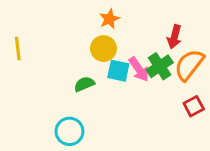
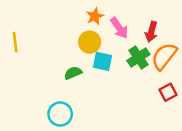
pink arrow: (139, 69) -> (119, 28), moved

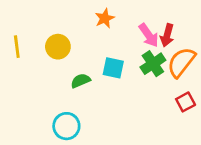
pink arrow: (119, 28) -> (149, 35), moved
yellow circle: (90, 42) -> (58, 47), moved

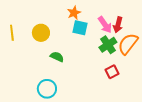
cyan square: (113, 68) -> (80, 28), moved
green semicircle: (81, 81) -> (57, 57), turned 48
red square: (186, 102) -> (112, 72), moved

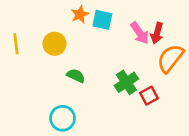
orange star: (74, 13) -> (80, 14), moved
cyan square: (80, 28) -> (102, 20), moved
green cross: (108, 45) -> (126, 82), moved

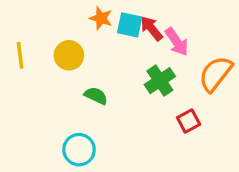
orange star: (80, 14) -> (101, 18), turned -30
red arrow: (157, 33) -> (151, 28), moved, turned 126
green cross: (126, 82) -> (160, 81), moved

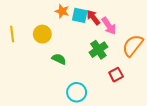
cyan circle: (79, 150) -> (77, 92), moved

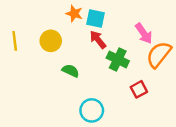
red arrow: (93, 17) -> (98, 40), moved
pink arrow: (109, 26) -> (144, 33), moved
green cross: (98, 50) -> (118, 59), turned -30

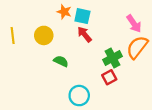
pink arrow: (144, 33) -> (134, 24), moved
green cross: (118, 59) -> (112, 58), moved, turned 36
red square: (139, 89) -> (109, 77), moved

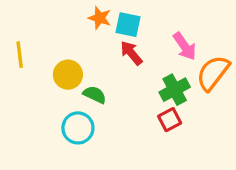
pink arrow: (134, 24) -> (185, 46), moved
yellow circle: (44, 35) -> (68, 75), moved
cyan circle: (79, 96) -> (78, 128), moved

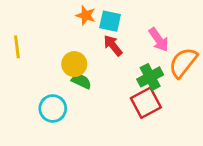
yellow circle: (68, 75) -> (74, 64), moved
red square: (170, 120) -> (146, 103), size x1.5
cyan circle: (78, 128) -> (53, 108), moved

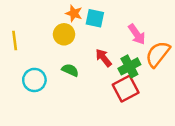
red arrow: (113, 45) -> (104, 58), moved
yellow circle: (74, 64) -> (64, 34), moved
cyan circle: (53, 108) -> (34, 80), moved

